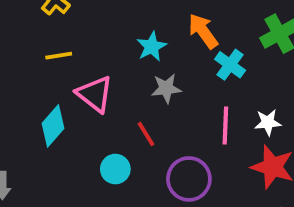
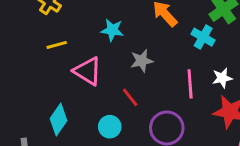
cyan star: (152, 47) -> (112, 30), moved, turned -30
cyan cross: (230, 65) -> (203, 37), moved
cyan diamond: (53, 126) -> (58, 120), moved

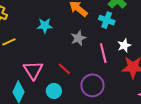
gray star: (142, 61) -> (78, 38), moved
pink triangle: (88, 71) -> (33, 70), moved, turned 35

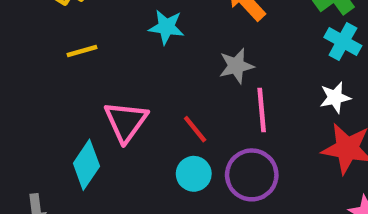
cyan cross: (107, 20) -> (343, 42), moved
pink line: (103, 53) -> (262, 110), moved
cyan circle: (54, 91) -> (194, 174), moved

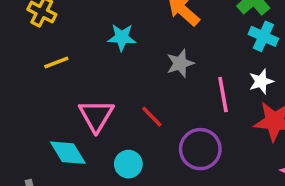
pink line: (262, 110) -> (223, 95), moved
cyan diamond: (86, 165) -> (68, 153), turned -60
cyan circle: (194, 174) -> (128, 164), moved

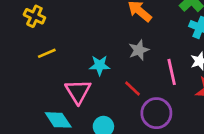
cyan star: (122, 37) -> (100, 65), moved
red line: (152, 117) -> (133, 89), moved

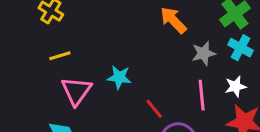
gray star: (139, 50) -> (204, 53), moved
pink triangle: (78, 91) -> (76, 91), moved

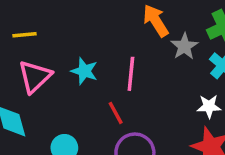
gray star: (204, 53) -> (184, 46), moved, turned -30
pink line: (202, 95) -> (131, 74), moved

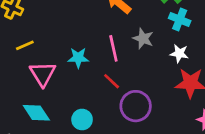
gray star: (184, 46) -> (143, 39), moved
white star: (209, 106) -> (179, 53), turned 30

